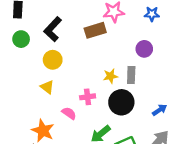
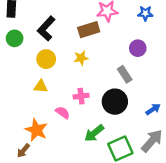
gray rectangle: (131, 75) -> (125, 74), turned -35
yellow star: (110, 76) -> (81, 58), moved
yellow triangle: (47, 87) -> (41, 86), turned -32

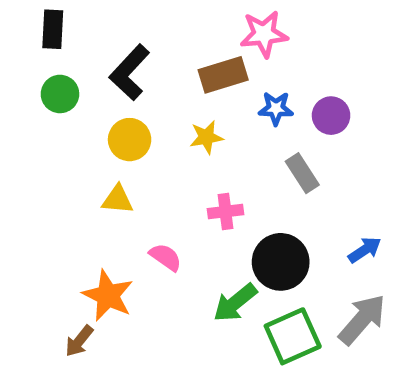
blue star: (145, 13) -> (276, 108), moved
pink cross: (81, 96) -> (225, 212), moved
black circle: (115, 102) -> (281, 262), moved

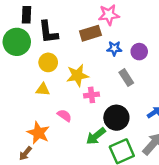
black rectangle: (53, 29) -> (27, 15), moved
black L-shape: (130, 72) -> (48, 32), turned -50
green circle: (60, 94) -> (17, 42), size x1.6
yellow star: (206, 137) -> (77, 75), moved, size x1.5

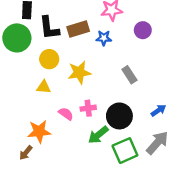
brown rectangle: (90, 33) -> (78, 29), moved
blue star: (114, 48) -> (104, 38), moved
purple circle: (139, 52) -> (143, 30), moved
pink cross: (92, 95) -> (88, 108), moved
orange star: (38, 133) -> (39, 132), turned -30

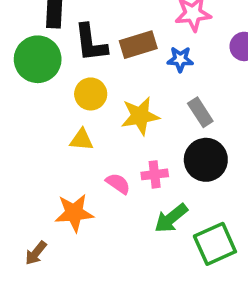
gray rectangle: (129, 75) -> (200, 112), moved
black circle: (119, 116) -> (206, 160), moved
brown arrow: (26, 153) -> (36, 253), moved

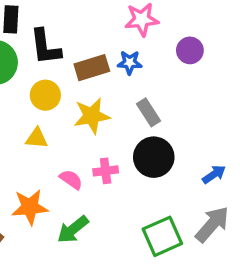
brown rectangle: (138, 45) -> (92, 68), moved
green arrow: (171, 218) -> (73, 229), moved

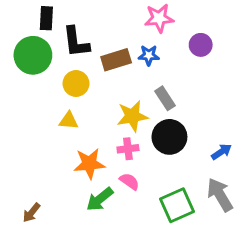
yellow star: (92, 116) -> (132, 116), moved
pink semicircle: (71, 180) -> (129, 181), moved
orange star: (30, 207) -> (89, 164), moved
gray arrow: (212, 224) -> (220, 195), turned -72

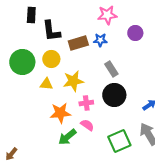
green circle: (33, 55) -> (22, 62), moved
yellow star: (132, 116) -> (73, 81), moved
brown arrow: (31, 213) -> (11, 154), moved

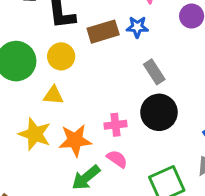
yellow star: (73, 81) -> (35, 134), moved, turned 30

